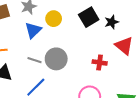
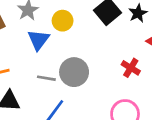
red cross: (100, 62) -> (131, 68), turned 32

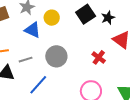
blue triangle: (38, 40) -> (32, 30), turned -48
gray line: (46, 78) -> (26, 60), moved, turned -32

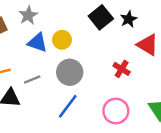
yellow circle: (52, 18) -> (62, 40), moved
blue line: (38, 85) -> (68, 106), moved

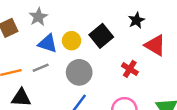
black square: (101, 17) -> (101, 36), moved
gray line: (32, 79) -> (41, 68), moved

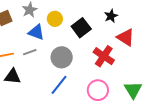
yellow circle: (72, 41) -> (55, 19), moved
red cross: (130, 69) -> (104, 56), size x1.5

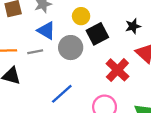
yellow circle: (55, 19) -> (81, 16), moved
gray circle: (62, 57) -> (71, 48), moved

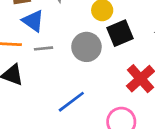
blue triangle: (46, 31) -> (33, 21), moved

